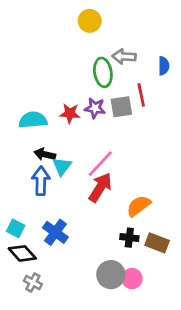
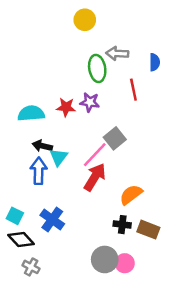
gray square: (121, 107) -> (115, 138), moved, turned -30

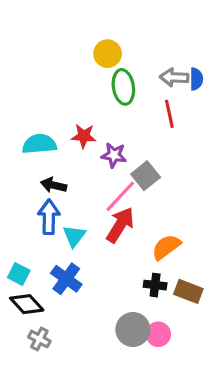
yellow circle: (85, 20) -> (108, 54), moved
gray arrow: (117, 53) -> (174, 77), moved
purple star: (90, 102) -> (114, 155), moved
cyan triangle: (59, 157) -> (74, 236), moved

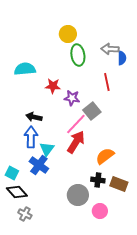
blue semicircle: (196, 79) -> (122, 58), moved
red line: (169, 114) -> (107, 82), moved
cyan semicircle: (39, 144) -> (25, 69), moved
blue cross: (66, 279) -> (39, 165), moved
gray circle: (133, 329) -> (78, 195), moved

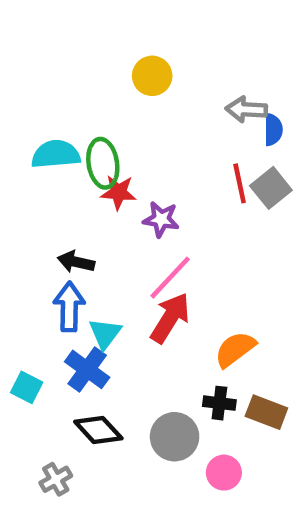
green ellipse: (78, 55) -> (103, 163), moved
gray square: (92, 111) -> (271, 188), moved
black diamond: (17, 192) -> (98, 430), moved
gray cross: (25, 214) -> (56, 479), turned 32

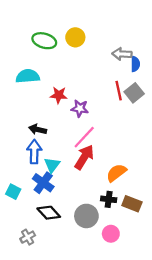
green ellipse: (103, 163) -> (44, 41), moved, turned -65

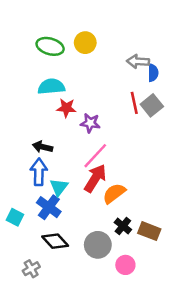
cyan semicircle: (28, 76) -> (51, 87), moved
orange semicircle: (116, 173) -> (114, 193), moved
black cross: (109, 199) -> (123, 226), turned 32

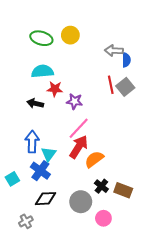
black arrow: (43, 147) -> (35, 103), moved
cyan square: (15, 217) -> (12, 179), turned 32
black diamond: (55, 241) -> (46, 199), turned -50

